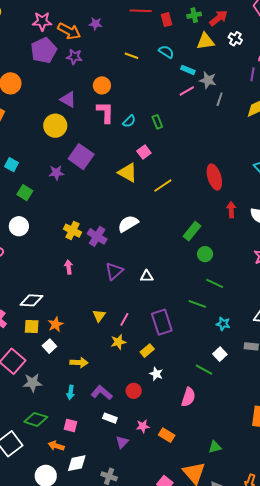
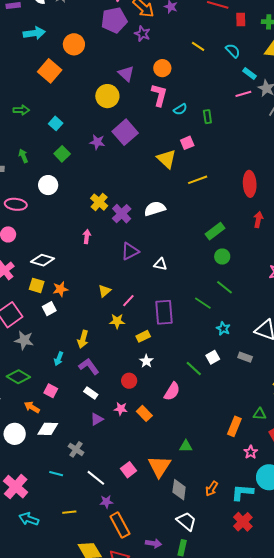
yellow arrow: (79, 363) -> (83, 339), moved, turned 90
red circle: (134, 391) -> (129, 381), moved
orange rectangle: (167, 435) -> (144, 413), moved

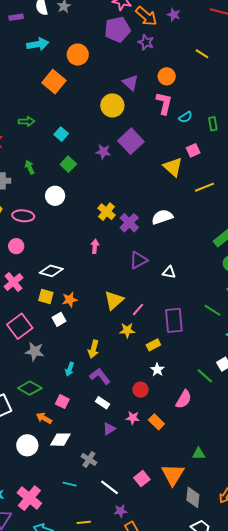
yellow triangle: (105, 291) -> (114, 300), size x1.5

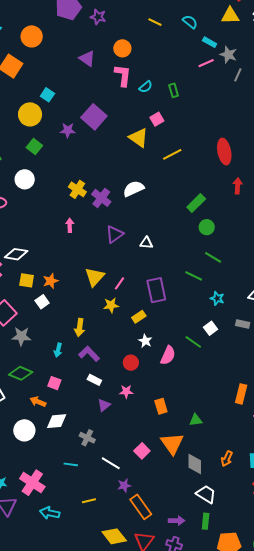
yellow circle: (112, 105) -> (30, 114), moved
cyan square: (61, 134) -> (47, 95), moved
white diamond: (51, 271) -> (16, 254), moved
pink semicircle: (184, 399) -> (168, 355), moved
orange rectangle: (156, 422) -> (161, 406), moved, turned 35

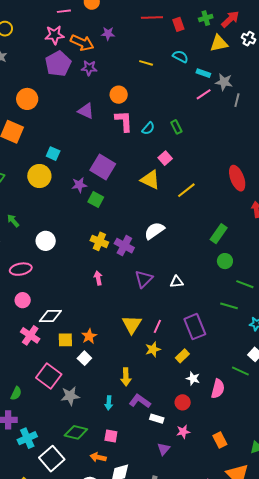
green square: (34, 147) -> (96, 199), moved
green circle: (207, 227) -> (225, 261), moved
white rectangle: (94, 380) -> (157, 419), moved

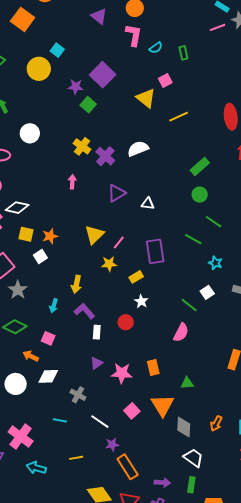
pink semicircle: (218, 389) -> (181, 333), moved
gray star: (70, 396) -> (18, 290), turned 30
white rectangle: (157, 419) -> (97, 332), turned 64
pink star: (183, 432) -> (122, 373), moved, size x1.5

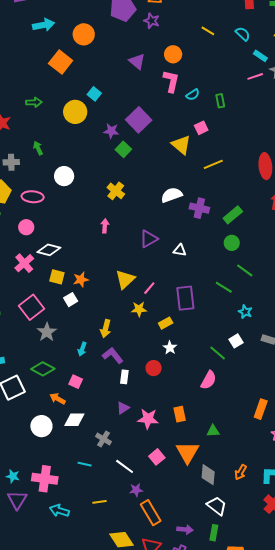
purple cross: (105, 156) -> (199, 208), moved, turned -30
pink cross: (21, 436) -> (45, 479), turned -30

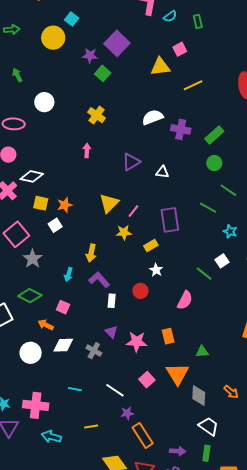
yellow triangle: (181, 145) -> (160, 67), turned -45
pink semicircle: (209, 380) -> (185, 300), moved
purple triangle: (123, 408) -> (111, 332), turned -40
gray cross: (103, 439) -> (94, 351), moved
orange arrow: (241, 472) -> (231, 392), turned -77

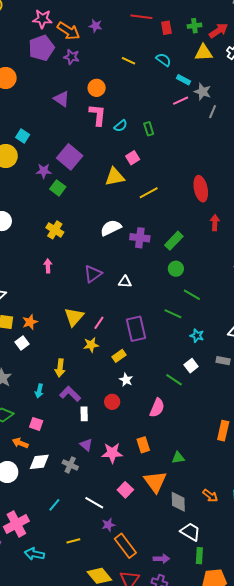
cyan line: (75, 389) -> (54, 505), turned -56
pink cross: (36, 405) -> (16, 524), turned -30
green rectangle: (206, 453) -> (199, 556), moved

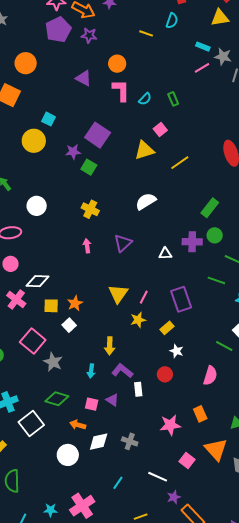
cyan semicircle: (164, 60) -> (172, 21), moved, turned 77
purple cross: (140, 238) -> (192, 242), moved
purple triangle: (93, 274) -> (123, 243), moved
purple triangle: (86, 445) -> (112, 400), moved

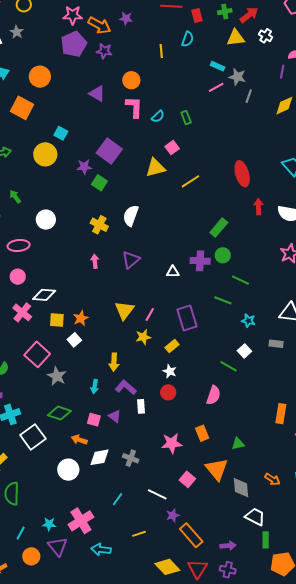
yellow line: (146, 33) -> (161, 51), turned 64
white semicircle: (146, 201) -> (131, 216), moved, turned -40
white star: (177, 351) -> (170, 371), moved

